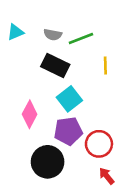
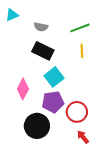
cyan triangle: (15, 32) -> (12, 15), moved
green line: (81, 38) -> (80, 28), moved

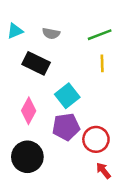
cyan triangle: (12, 15) -> (15, 31), moved
black rectangle: (43, 51) -> (36, 63), moved
black circle: (37, 126) -> (27, 157), moved

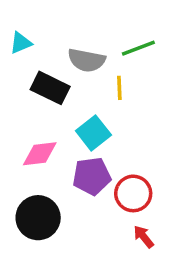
gray semicircle: (51, 33) -> (86, 60), moved, size x1.5
yellow line: (102, 63) -> (119, 88), moved
pink diamond: (29, 111) -> (40, 154), turned 55

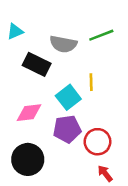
yellow line: (119, 88) -> (91, 82), moved

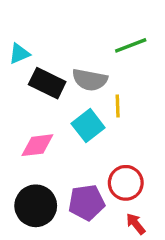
cyan triangle: (15, 31) -> (19, 54), moved
gray semicircle: (63, 44) -> (90, 80), moved
purple pentagon: (67, 129) -> (86, 203), moved

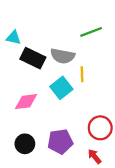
cyan triangle: (19, 54) -> (13, 38), turned 35
red circle: (126, 183) -> (100, 128), moved
black circle: (36, 206) -> (25, 144), size x0.7

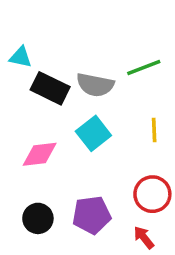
green line: (91, 32) -> (144, 67), moved
yellow line: (82, 74) -> (154, 130), moved

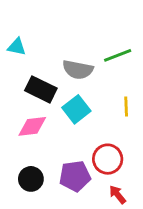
black rectangle: (50, 88) -> (41, 89), moved
red circle: (152, 194) -> (108, 159), moved

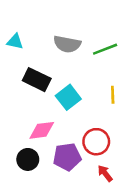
gray semicircle: (78, 70) -> (67, 44), moved
pink diamond: (32, 126) -> (42, 130), moved

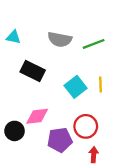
cyan square: (68, 97) -> (76, 87), moved
black circle: (28, 159) -> (15, 131), moved
red arrow: (105, 173) -> (94, 155), turned 42

